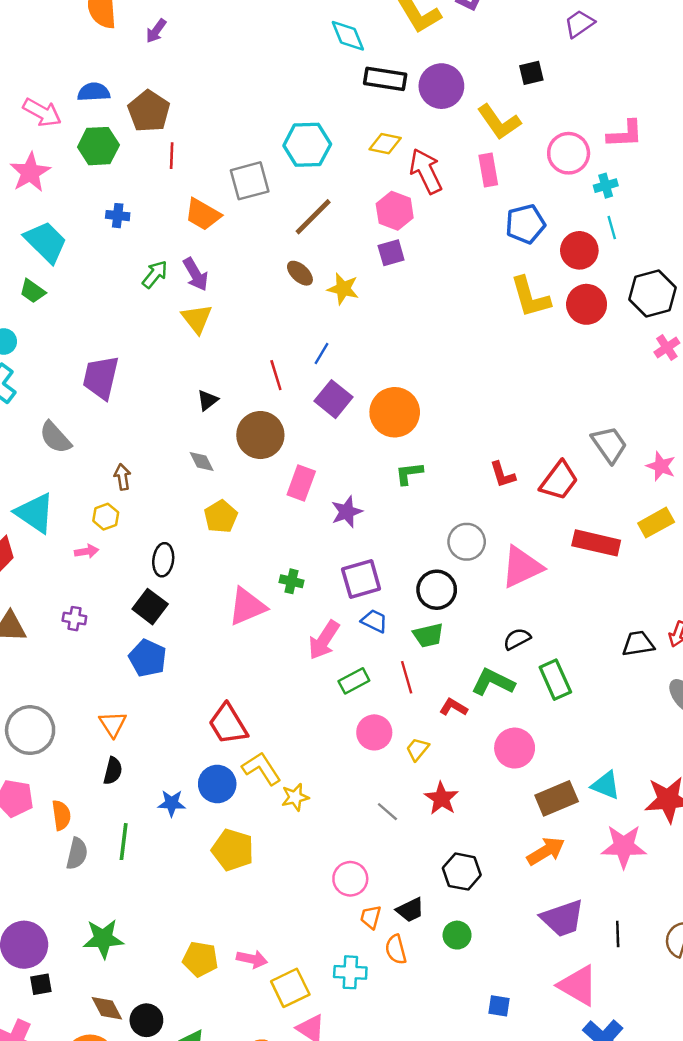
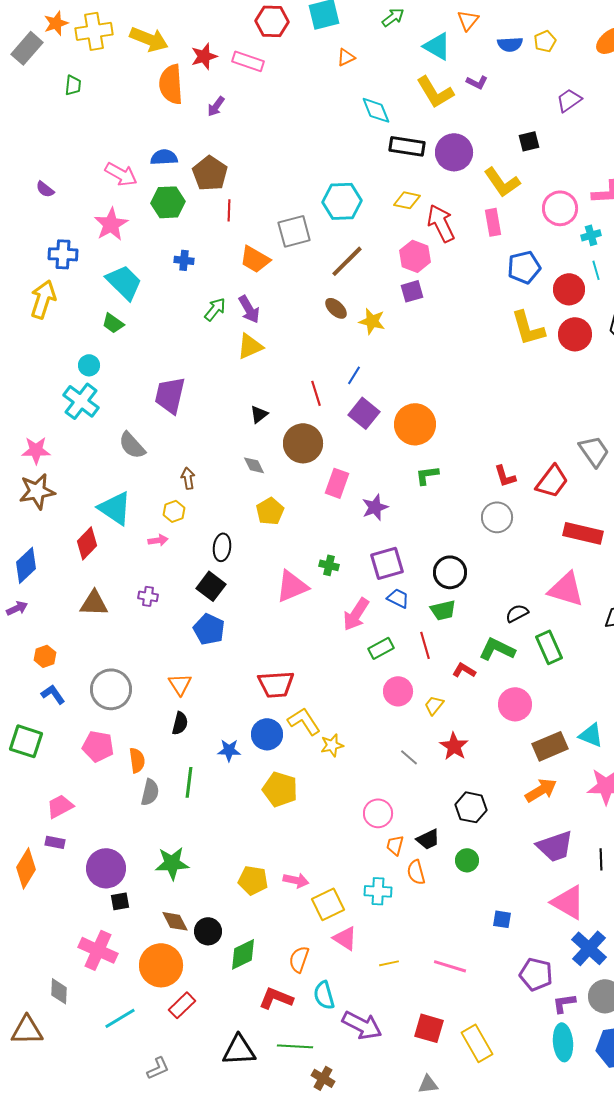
yellow triangle: (197, 319) -> (250, 346), turned 44
gray circle: (467, 542) -> (497, 517), moved
pink triangle: (522, 567) -> (566, 589), moved, turned 42
red trapezoid: (228, 724) -> (276, 684), turned -63

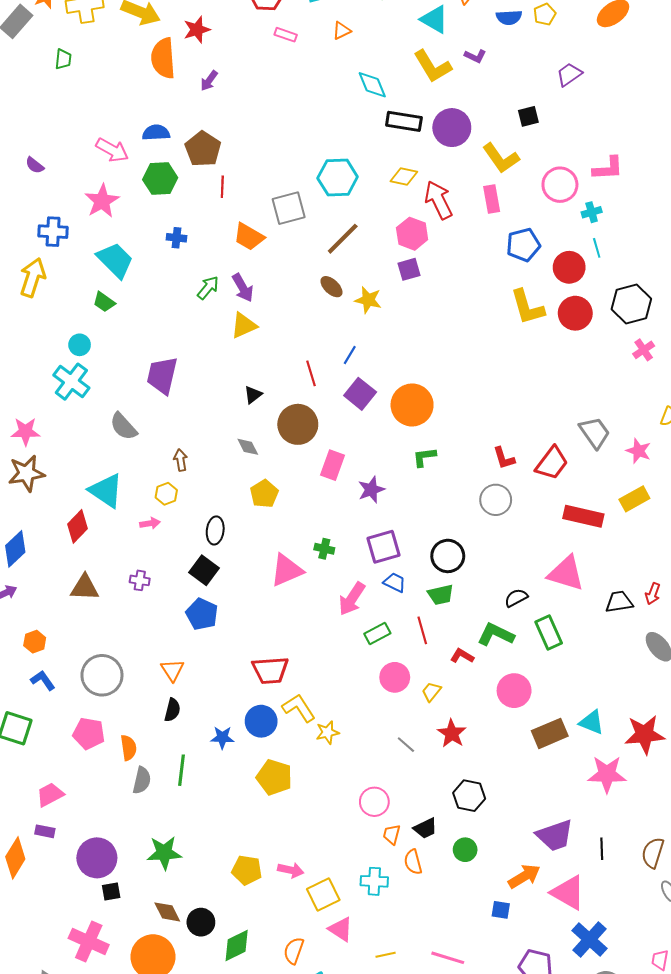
pink rectangle: (248, 61) -> (286, 35), moved, size x0.7
orange arrow: (541, 790) -> (524, 876), moved

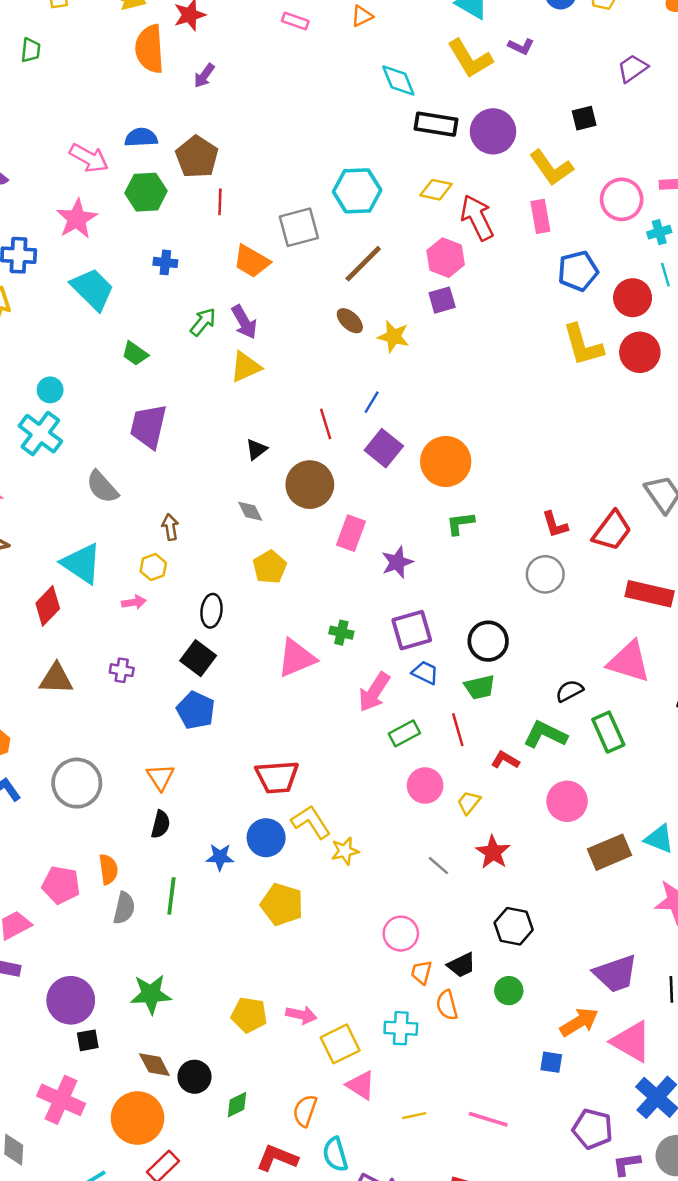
green trapezoid: (104, 302) -> (135, 353), moved
pink pentagon: (89, 733) -> (61, 885), moved
green diamond: (237, 946) -> (237, 1105), size x0.7

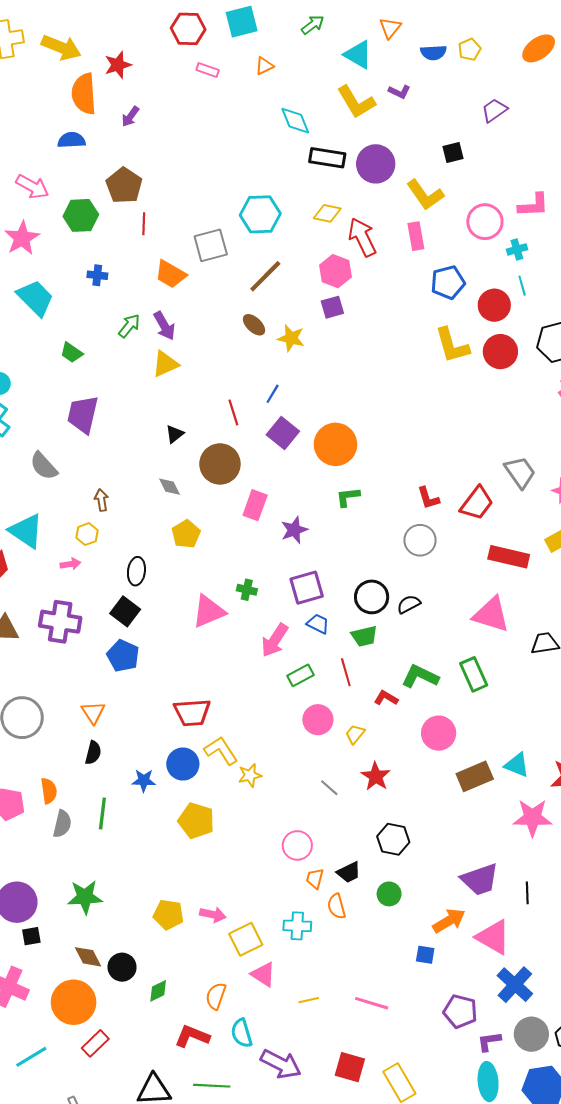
blue semicircle: (141, 137) -> (72, 140), moved
purple cross: (122, 670) -> (60, 622), size x2.0
black semicircle: (569, 691) -> (409, 604), moved

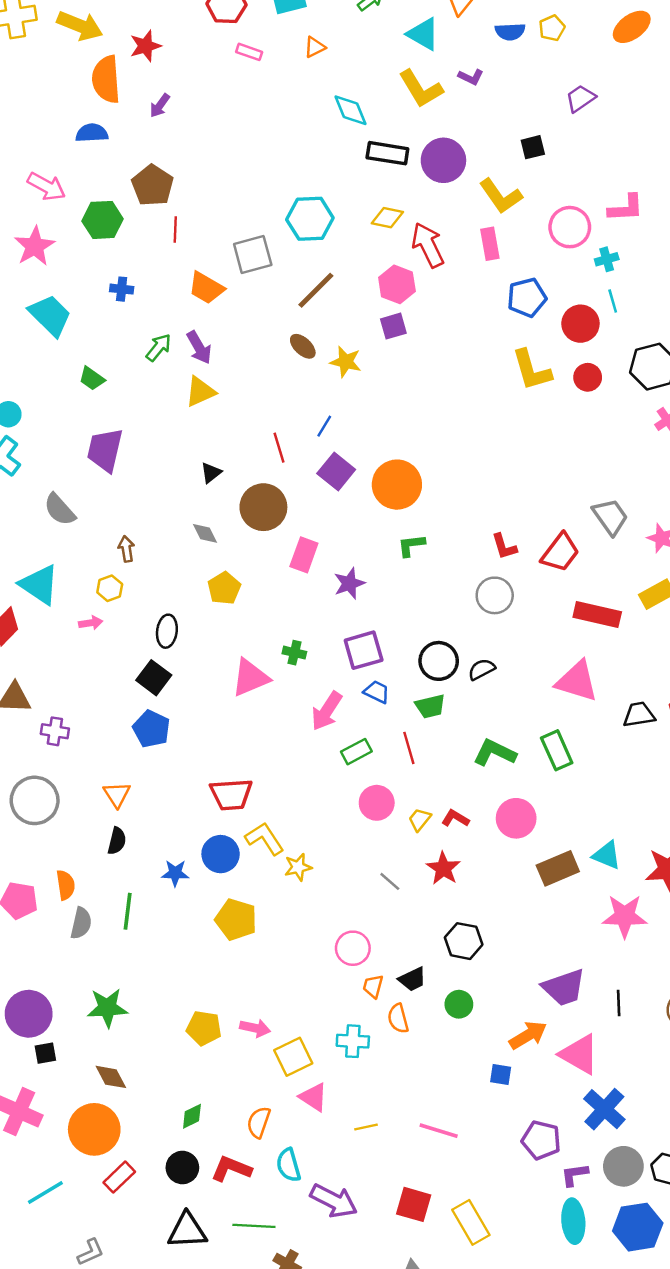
red circle: (500, 352) -> (588, 377), size x0.7
purple cross: (60, 622) -> (55, 731), moved, size x0.6
red L-shape: (386, 698) -> (455, 818), moved
black circle: (122, 967) -> (182, 1168), moved

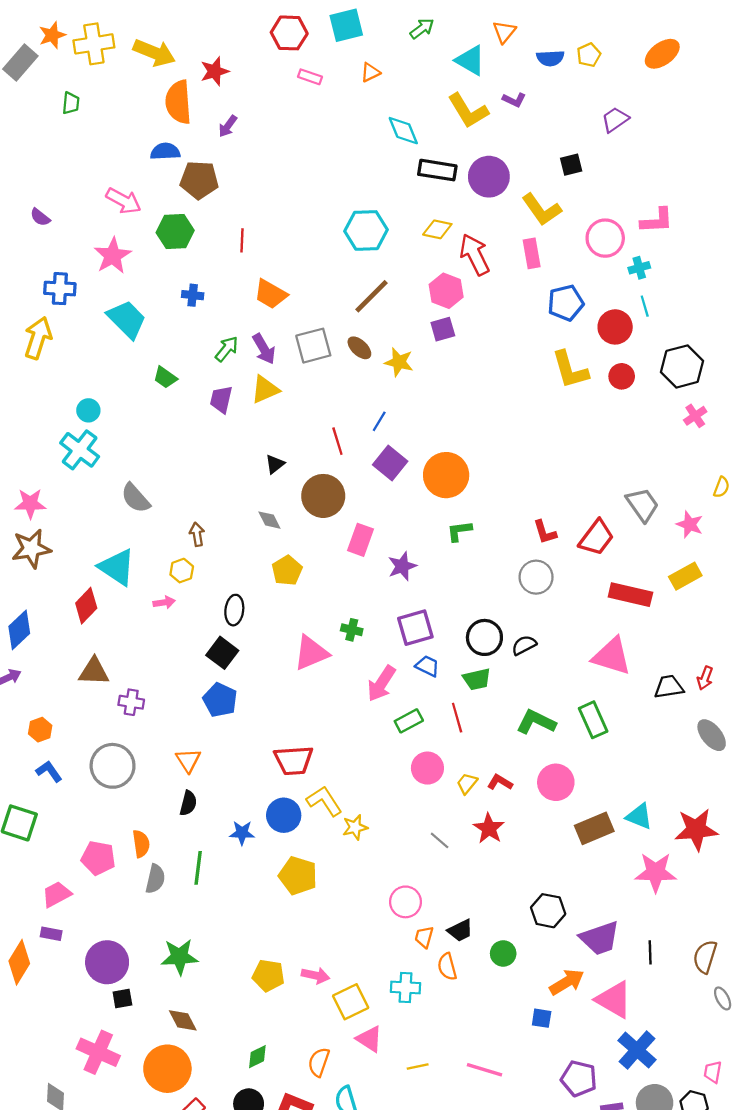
brown pentagon: (153, 185) -> (199, 180), moved, turned -30
gray square: (253, 255) -> (313, 346), moved
purple trapezoid: (105, 450) -> (221, 399), moved, size x0.7
black hexagon: (464, 941) -> (548, 911), moved

